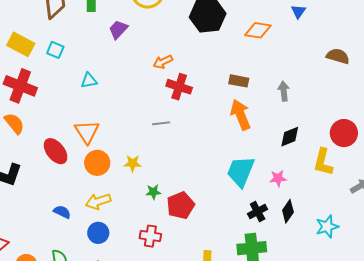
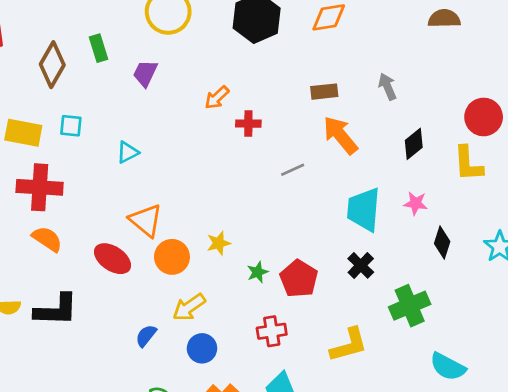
red cross: (179, 87) -> (248, 124), size x0.7
gray line: (161, 123) -> (293, 170), moved
pink star: (278, 178) -> (416, 203), turned 30
blue semicircle: (62, 212) -> (146, 336), turned -60
black cross: (258, 212) -> (361, 265), moved

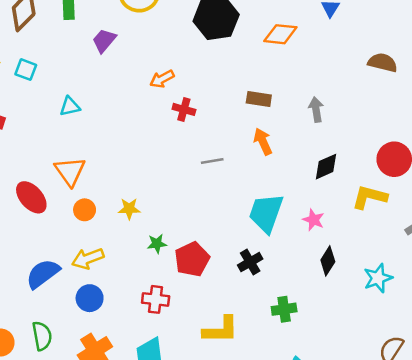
orange arrow: (340, 135) -> (263, 141), size x0.7
yellow L-shape: (468, 164) -> (370, 197), turned 93
orange circle: (172, 257) -> (85, 210), size x0.7
green cross: (410, 306) -> (284, 309), size x0.7
blue semicircle: (146, 336) -> (43, 274), size x1.6

